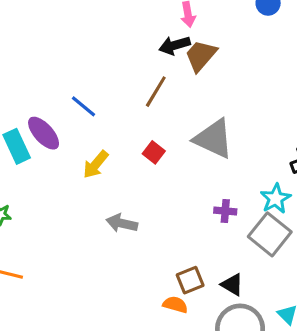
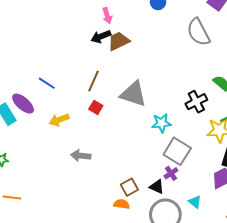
brown trapezoid: (201, 56) -> (119, 41), turned 30
brown line: (156, 92) -> (93, 81), moved
yellow arrow: (96, 165) -> (59, 120), turned 36
cyan star: (276, 199) -> (161, 123), moved, turned 30
purple cross: (225, 211) -> (171, 173), moved, turned -32

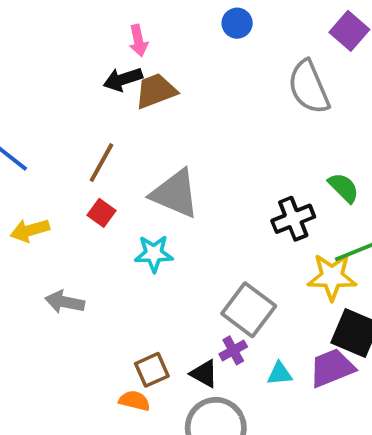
cyan star: (161, 123) -> (154, 254), moved
cyan triangle: (195, 202) -> (280, 374), moved, turned -48

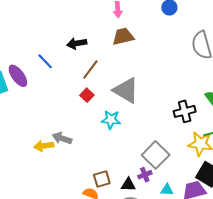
black arrow: (123, 79) -> (77, 43), moved
yellow arrow: (30, 230) -> (44, 146), moved
black triangle: (204, 374) -> (128, 185), turned -35

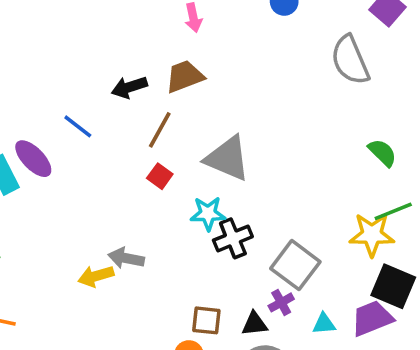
brown trapezoid: (123, 37) -> (185, 76), moved
black cross: (185, 111) -> (233, 238), moved
brown square: (102, 179) -> (206, 320), turned 30

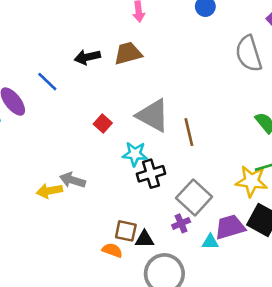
brown line: (160, 130) -> (189, 132), moved, turned -48
purple trapezoid: (372, 318) -> (230, 227), moved
black triangle: (254, 324) -> (144, 239), moved

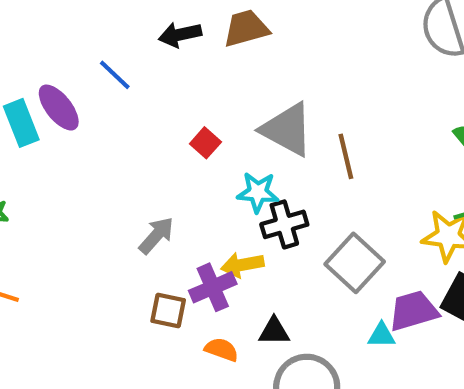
gray arrow: (72, 180) -> (156, 235), turned 115
yellow arrow: (49, 191) -> (242, 265), moved
purple cross: (181, 223) -> (213, 287), moved, size x1.5
brown square: (126, 231) -> (168, 311), moved

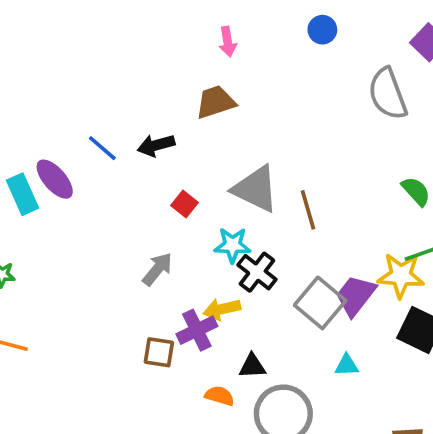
black arrow: (180, 35) -> (156, 145), moved
black cross: (284, 224) -> (257, 272), turned -33
gray arrow: (156, 235) -> (157, 269), moved
purple trapezoid: (413, 311) -> (356, 295), moved, turned -33
orange semicircle: (222, 349) -> (220, 396), moved

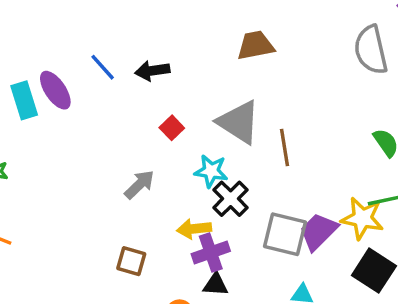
brown trapezoid: (215, 102) -> (256, 45), moved
gray square: (320, 303) -> (285, 234), turned -33
purple cross: (197, 330) -> (211, 252), moved

